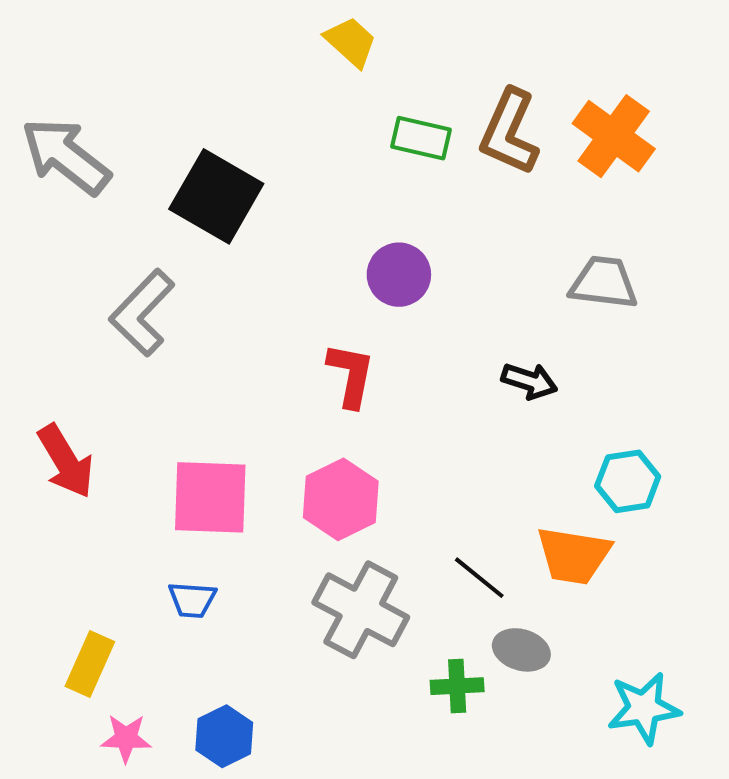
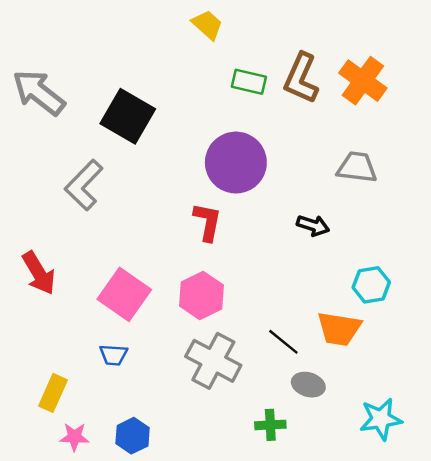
purple circle: (399, 275) -> (236, 163), size x1.6
pink square: (210, 497) -> (124, 294), turned 33
green cross: (457, 686) -> (270, 425), moved

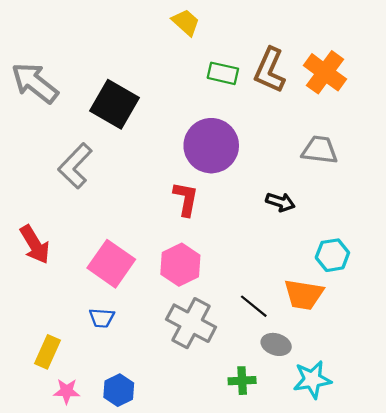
cyan star: (381, 419) -> (312, 380), moved

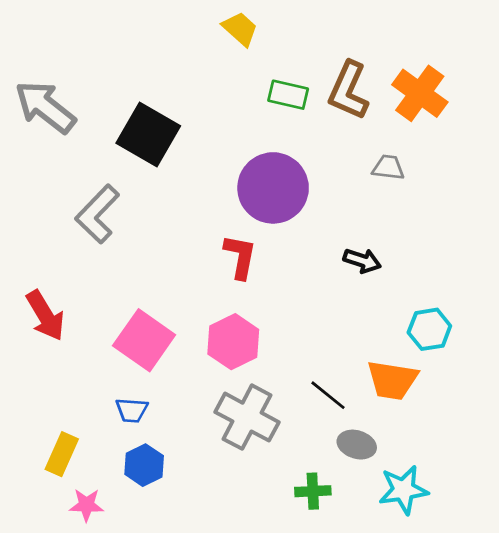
gray trapezoid: (320, 150) -> (388, 167), moved, size x0.7
blue hexagon: (119, 390) -> (144, 465), moved

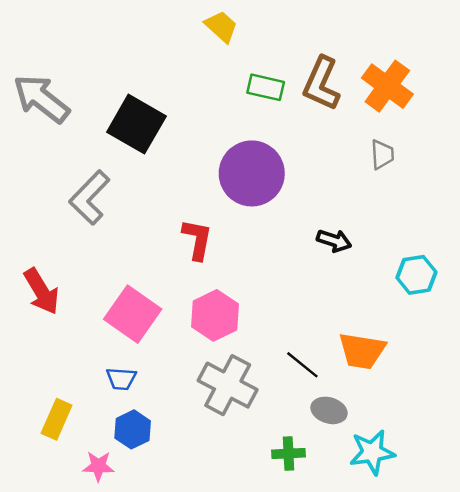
gray trapezoid: (388, 167) -> (382, 154), moved, turned 80
red L-shape: (240, 257) -> (197, 239), moved
cyan hexagon: (429, 329) -> (416, 275), moved
pink star: (86, 505) -> (98, 466), moved

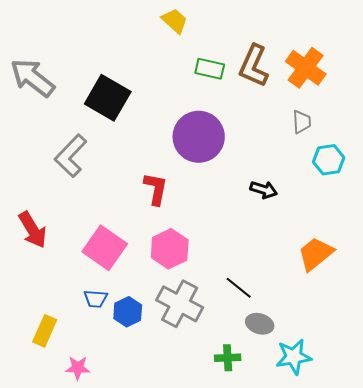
cyan hexagon: (416, 275) -> (329, 160), moved
orange trapezoid: (362, 351) -> (316, 254), moved, turned 132
blue hexagon: (133, 429) -> (128, 312), moved

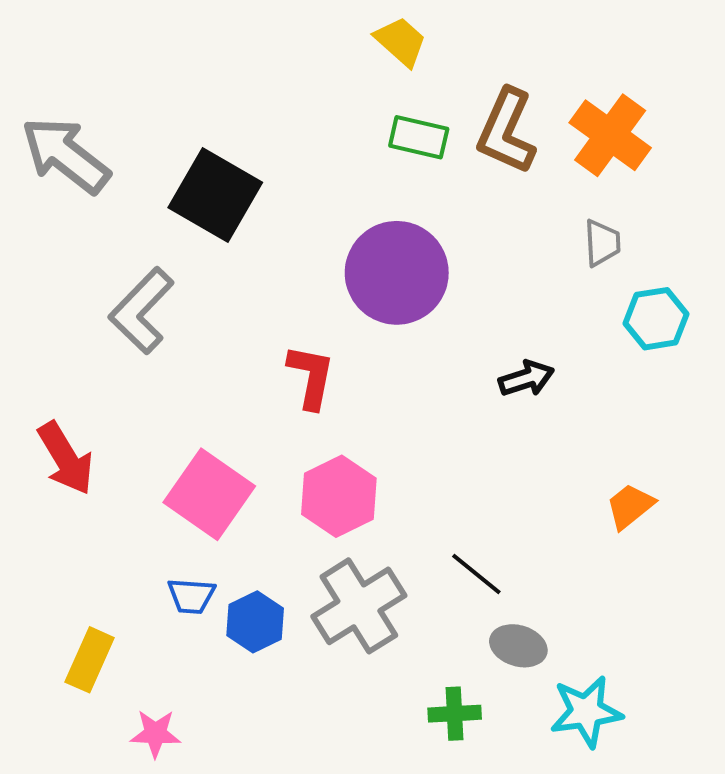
yellow trapezoid: (175, 21) -> (401, 41), moved
black arrow: (264, 190) -> (526, 379), turned -36
orange trapezoid: (316, 254) -> (630, 506), size x0.7
gray cross: (180, 304) -> (359, 606), turned 30

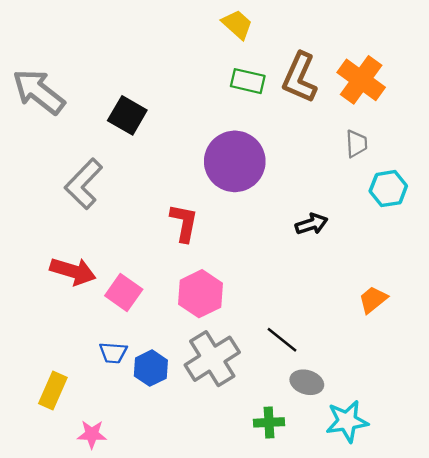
black square: (215, 195) -> (127, 115), size x0.7
red arrow: (66, 458) -> (73, 271), moved, turned -42
pink square: (209, 494) -> (124, 292), size x0.7

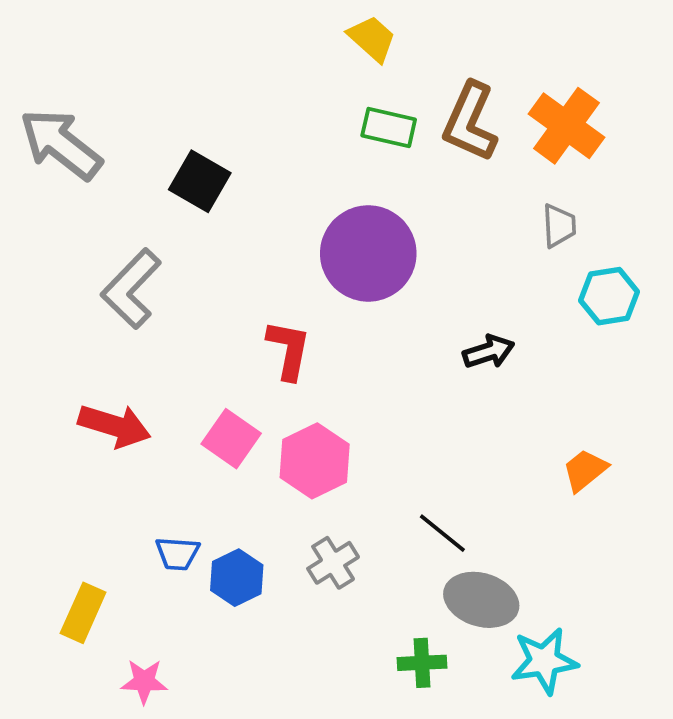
pink square: (124, 292) -> (231, 439), moved
gray cross: (212, 359) -> (333, 563), size x0.6
gray ellipse: (307, 382) -> (481, 600), size x1.4

